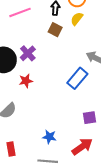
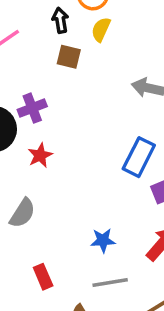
purple cross: (28, 53) -> (32, 108), turned 35
blue rectangle: (77, 78) -> (139, 157), moved

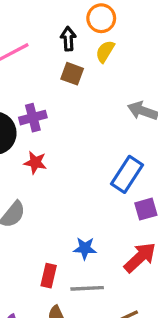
red star: (40, 155) -> (35, 163), turned 30
red rectangle: (43, 277) -> (49, 276), moved, turned 30

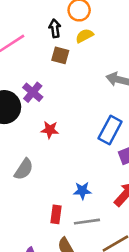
yellow semicircle: (105, 51) -> (84, 36), turned 36
purple cross: (33, 118) -> (33, 92), turned -30
red star: (35, 163) -> (50, 130), moved

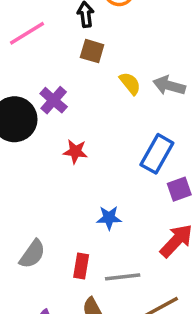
yellow semicircle: (84, 36) -> (130, 83), moved, turned 78
gray semicircle: (24, 169) -> (32, 254), moved
blue star: (82, 191) -> (109, 218), moved

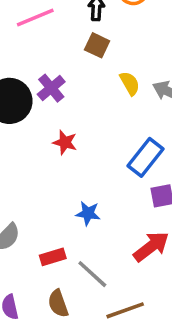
red rectangle: (81, 266) -> (53, 257), turned 55
gray line: (123, 277) -> (92, 274), turned 40

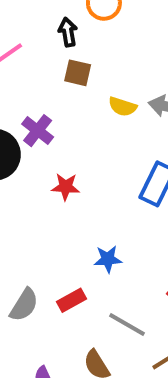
yellow semicircle: (130, 83) -> (122, 107), turned 150
red rectangle: (53, 257) -> (72, 300), moved

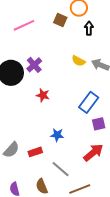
black arrow: (68, 32) -> (89, 28), moved
brown square: (78, 73) -> (60, 20), moved

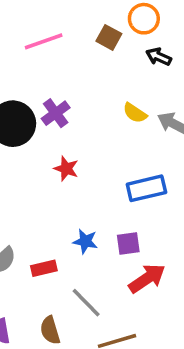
black arrow: (89, 28) -> (159, 57), turned -72
blue rectangle: (89, 102) -> (146, 188), turned 35
purple square: (99, 124) -> (128, 243), moved

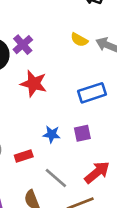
red star: (66, 169) -> (34, 84), size x1.5
red arrow: (147, 278) -> (97, 172), moved

